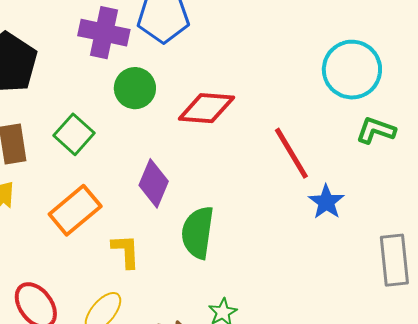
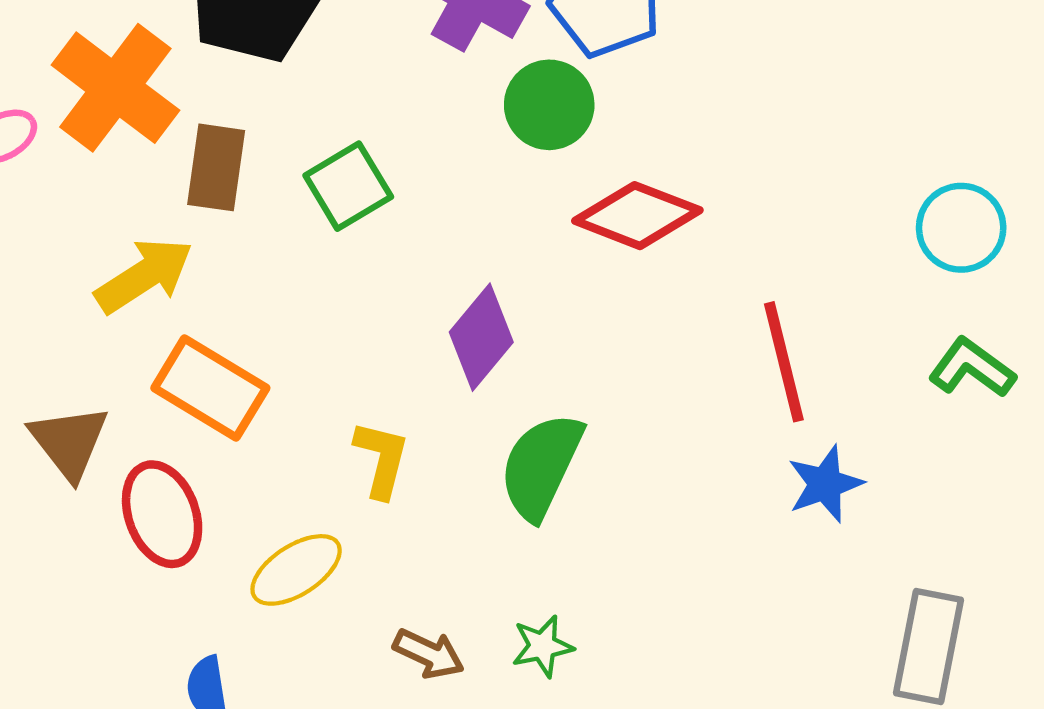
cyan circle: (352, 70) -> (961, 228), size x0.7
green circle: (135, 88) -> (549, 105), moved
orange rectangle: (75, 210) -> (210, 388), moved, turned 54

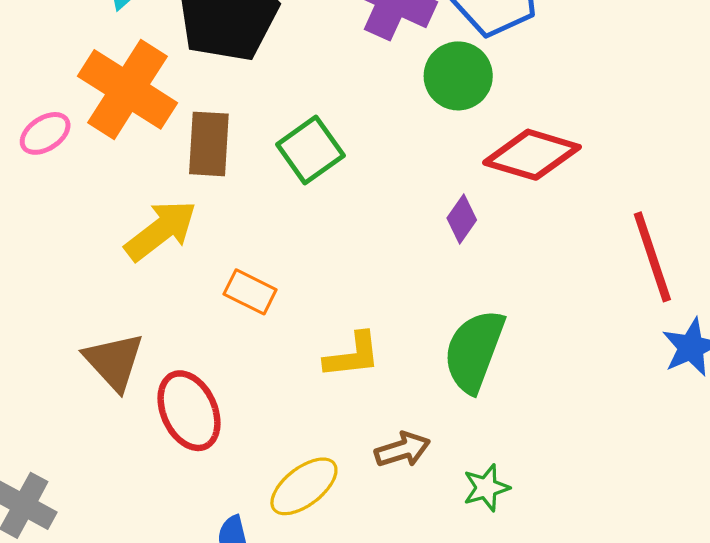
purple diamond: (481, 337) -> (462, 219), moved, size x0.6
orange rectangle: (210, 388) -> (250, 292), moved, size x0.6
yellow L-shape: (381, 459) -> (352, 355), turned 74
yellow ellipse: (296, 570) -> (304, 486), moved
brown arrow: (429, 654) -> (402, 450), moved, turned -38

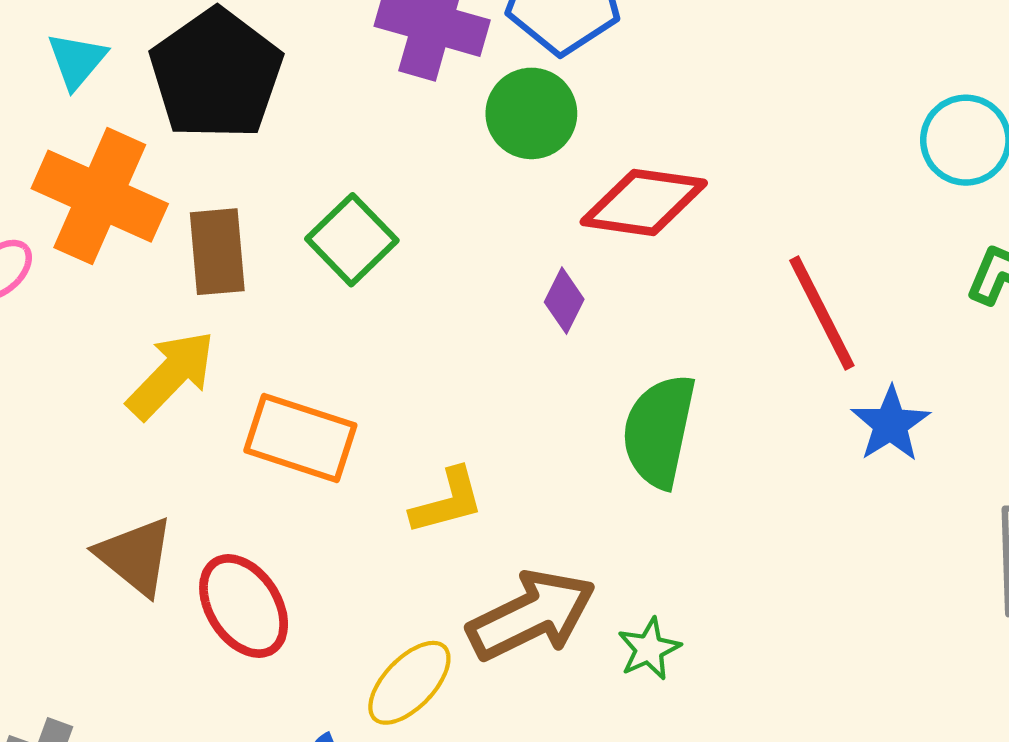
orange rectangle: (250, 292) -> (300, 438), size x1.6
green semicircle: (474, 351) -> (659, 431), moved
brown arrow: (402, 450) -> (532, 615), size x1.8

